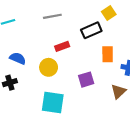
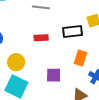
yellow circle: (49, 67) -> (16, 62), moved

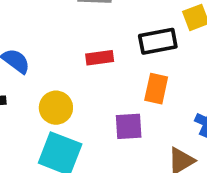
orange rectangle: (80, 58) -> (156, 89), moved

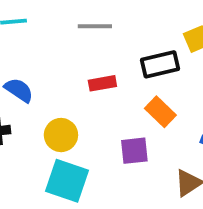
orange rectangle: (156, 89) -> (160, 112), turned -56

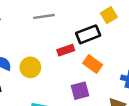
red rectangle: (102, 83) -> (66, 50), moved
yellow circle: (61, 135) -> (30, 67), moved

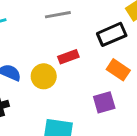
red rectangle: (66, 50) -> (68, 57), moved

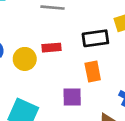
orange rectangle: (118, 70) -> (93, 71), turned 30

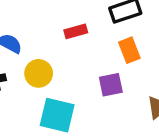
yellow circle: (25, 59) -> (39, 73), moved

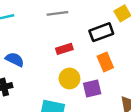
yellow circle: (39, 73) -> (69, 79), moved

